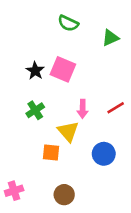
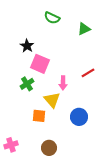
pink square: (63, 69) -> (40, 64), moved
black star: (35, 71) -> (27, 46), moved
red line: (116, 108) -> (88, 73), moved

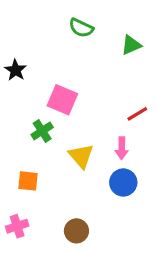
black star: (27, 46) -> (16, 70), moved
pink arrow: (63, 83) -> (122, 148), moved
orange square: (39, 116) -> (28, 181), moved

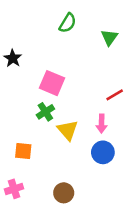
green semicircle: (81, 28) -> (68, 23), turned -84
green triangle: (131, 45) -> (109, 37), turned -30
green cross: (42, 131) -> (45, 112), moved

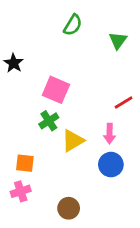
yellow triangle: (68, 130) -> (73, 141), turned 40
pink cross: (14, 189) -> (21, 191), moved

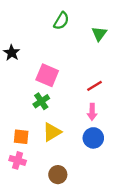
red line: (124, 103) -> (94, 86), moved
yellow triangle: (73, 141) -> (52, 132), moved
pink cross: (21, 191) -> (18, 160), turned 35

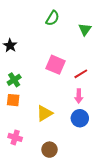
pink square: (47, 75) -> (56, 65), moved
green cross: (41, 101) -> (14, 80), moved
orange square: (21, 137) -> (13, 100), moved

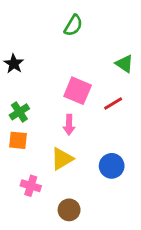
green triangle: (85, 29) -> (124, 64), moved, turned -32
pink arrow: (79, 96) -> (69, 125), moved
pink cross: (15, 137) -> (31, 186), moved

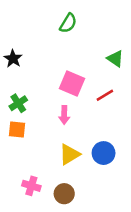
yellow triangle: (62, 159) -> (69, 154), moved
pink cross: (31, 186) -> (31, 186), moved

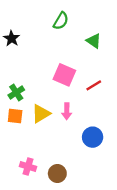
black star: (13, 59) -> (12, 38), moved
green triangle: (115, 59) -> (94, 41), moved
pink arrow: (64, 115) -> (67, 111), moved
yellow triangle: (69, 154) -> (41, 114), moved

